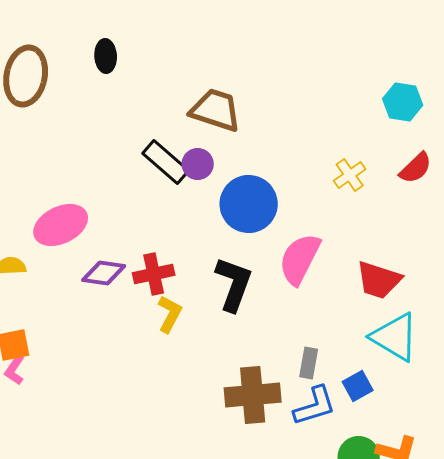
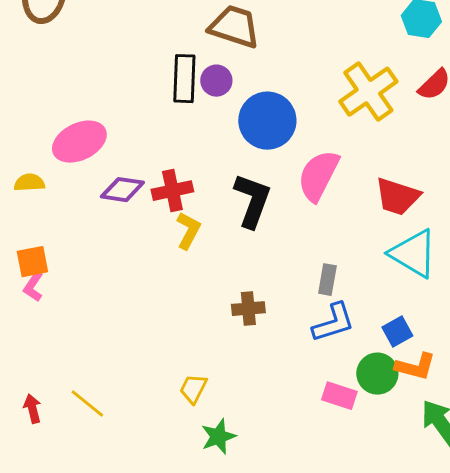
black rectangle: (166, 162) -> (184, 79), turned 51
yellow cross: (350, 175) -> (368, 92), size x1.8
blue square: (358, 386) -> (397, 332), moved
brown cross: (253, 395) -> (248, 309), moved, size x0.6

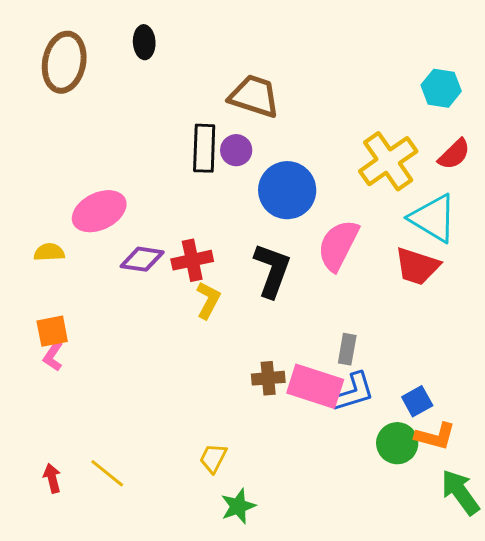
cyan triangle: (413, 254) -> (433, 218), moved
pink rectangle: (339, 396) -> (315, 386), moved, size x1.6

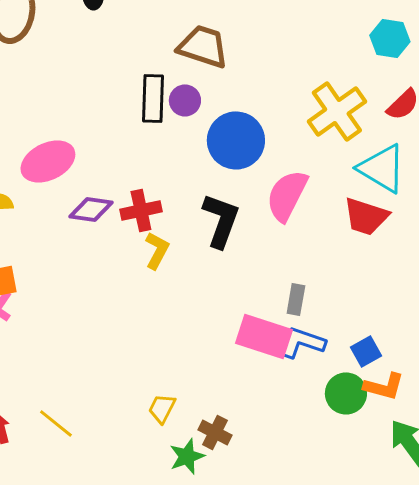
brown cross: (268, 378) -> (215, 432), moved, turned 32
blue L-shape: (353, 392) -> (302, 342), turned -144

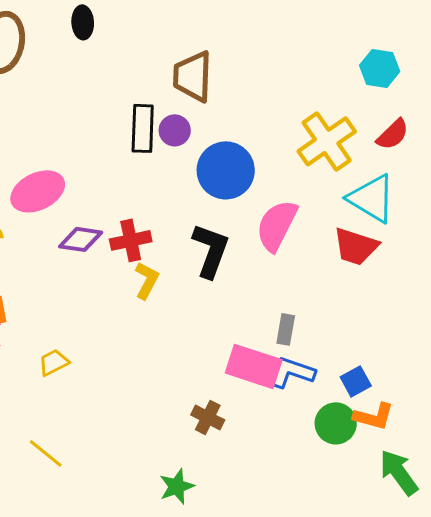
brown trapezoid: (203, 46) -> (193, 76), turned -106
yellow trapezoid: (162, 408) -> (54, 362), moved, turned 36
brown cross: (215, 432) -> (208, 417), moved

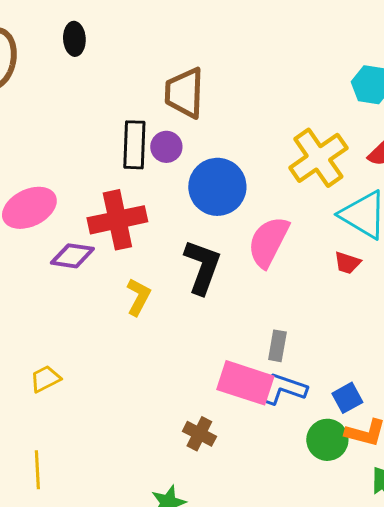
red cross: (131, 240) -> (117, 220), moved, size x1.4
red trapezoid: (356, 246) -> (347, 263), size x0.6
yellow line: (46, 453) -> (37, 470), turned 48

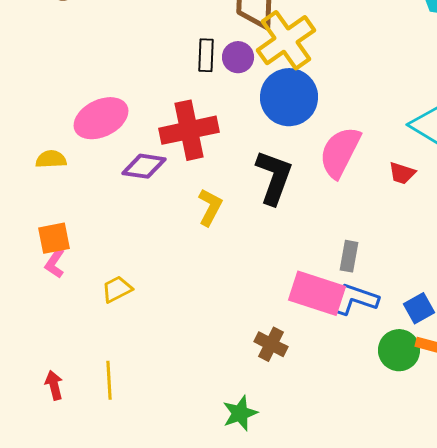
black rectangle: (134, 145) -> (206, 55), size x0.7
yellow cross: (318, 158) -> (286, 40), moved
red trapezoid: (347, 263) -> (402, 173), moved

